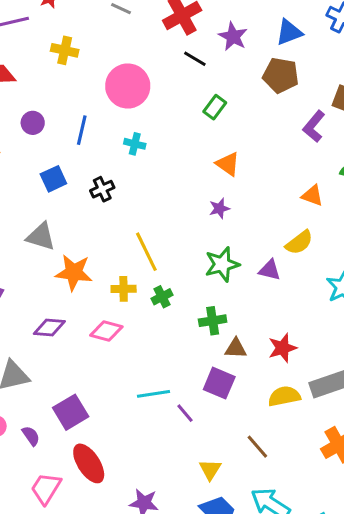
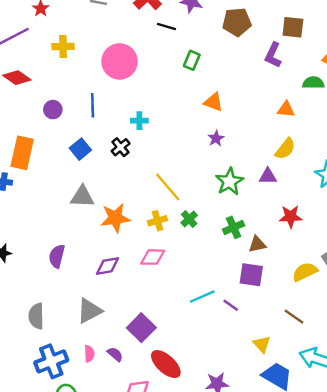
cyan cross: (135, 144) -> (139, 121), moved
red star: (282, 348) -> (291, 217), moved, turned 30

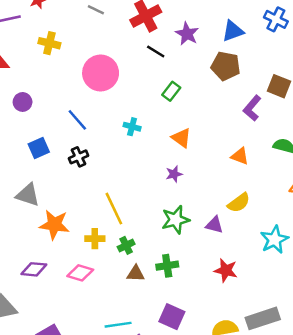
blue line: (93, 105) -> (77, 120), moved, turned -55
orange triangle: (286, 109) -> (240, 156), moved
cyan cross: (139, 121) -> (132, 127), moved
brown triangle: (257, 244) -> (136, 274), moved

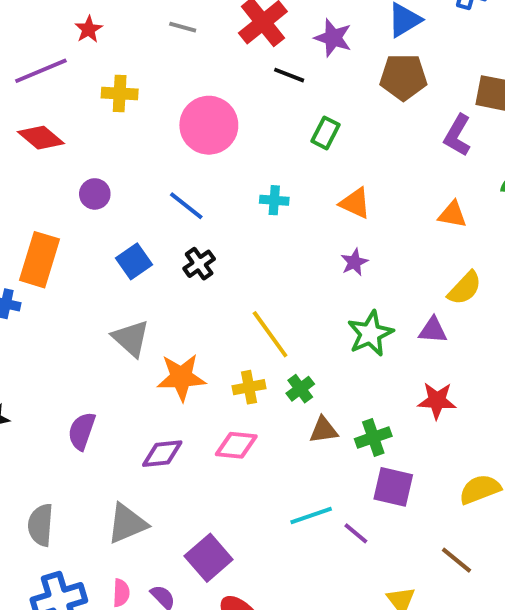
gray triangle: (28, 195) -> (131, 338), turned 35
green cross: (167, 266) -> (373, 437), moved
red star: (226, 270) -> (437, 401), moved

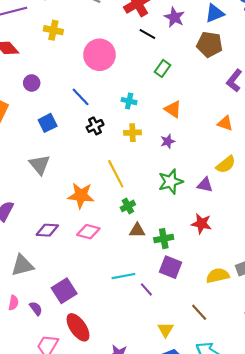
black cross: (199, 264) -> (95, 126), moved
orange star: (181, 377) -> (81, 195), moved
yellow cross: (249, 387) -> (132, 133), moved

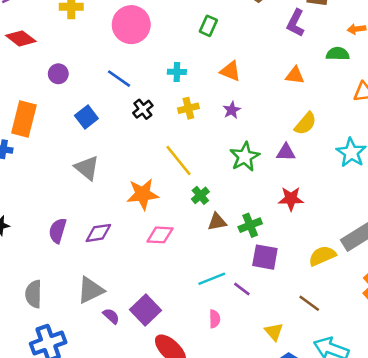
purple diamond: (47, 230) -> (98, 233), moved
pink semicircle: (14, 303) -> (215, 319), moved
purple semicircle: (36, 308) -> (111, 316), moved

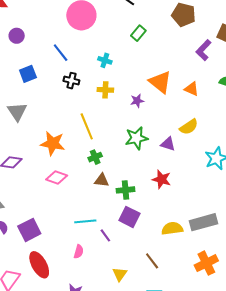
orange triangle: (230, 71) -> (160, 82), moved, size x1.4
black cross: (143, 109) -> (71, 81), turned 35

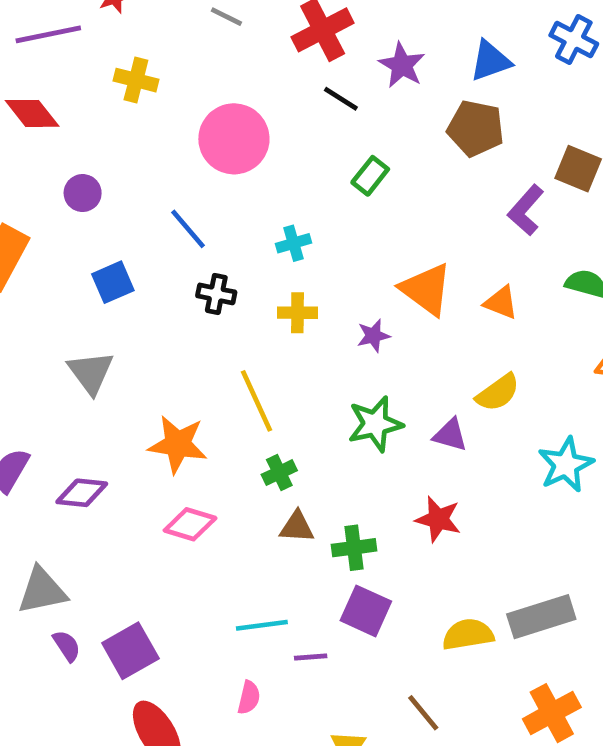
cyan cross: (105, 60) -> (293, 243), turned -32
purple line: (105, 235) -> (311, 657), turned -56

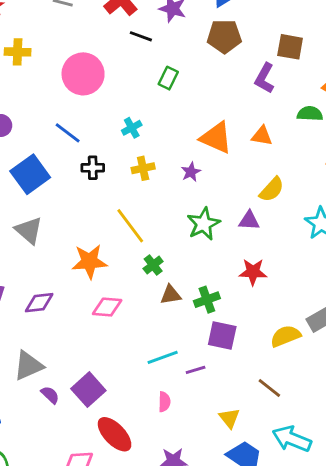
blue square: (113, 282) -> (30, 174), size x1.5

